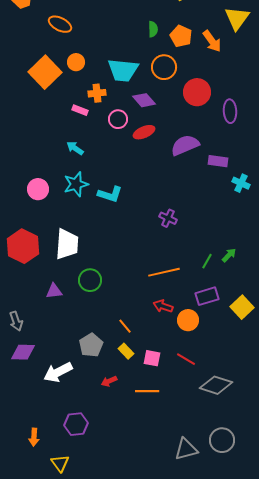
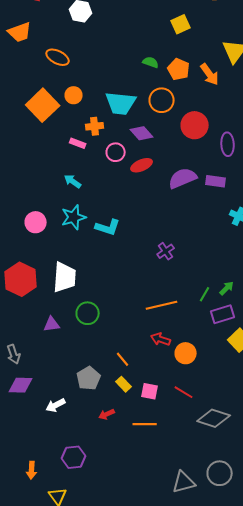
green semicircle: (153, 29) -> (151, 62), turned -70
purple rectangle: (218, 161) -> (216, 181), moved
purple cross: (168, 218) -> (166, 251), turned 30
purple rectangle: (207, 296) -> (223, 314), moved
white arrow: (58, 372) -> (56, 405), size x0.7

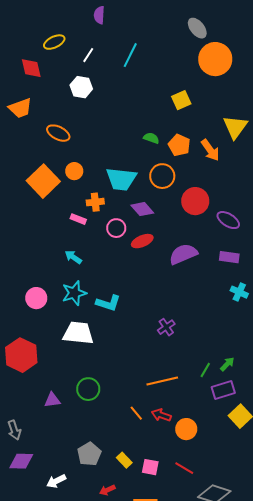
purple ellipse: (228, 144) -> (228, 220), turned -55
purple rectangle: (216, 181) -> (229, 257), moved
white trapezoid: (65, 277) -> (78, 333), moved, turned -88
orange line: (123, 359) -> (136, 413), moved

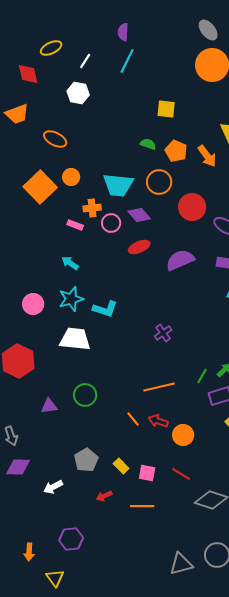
purple semicircle: (99, 15) -> (123, 32), moved
gray ellipse: (197, 28) -> (208, 30), moved
yellow square: (181, 100) -> (166, 109), moved, turned 30
pink circle: (116, 228) -> (111, 223), moved

